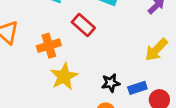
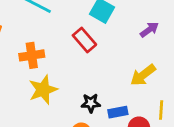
red rectangle: (83, 25) -> (84, 40), moved

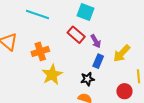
purple arrow: (149, 30) -> (96, 41), moved, turned 104
blue rectangle: (118, 112) -> (98, 61), moved, turned -48

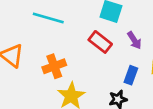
purple arrow: (96, 41) -> (134, 40), moved

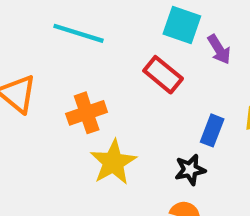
purple arrow: (134, 40) -> (219, 49), moved

